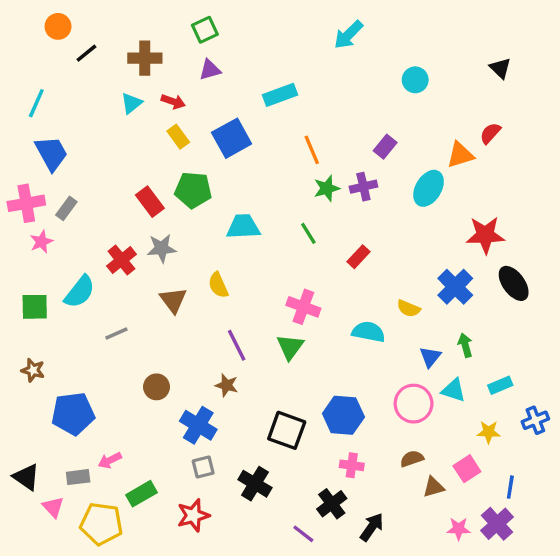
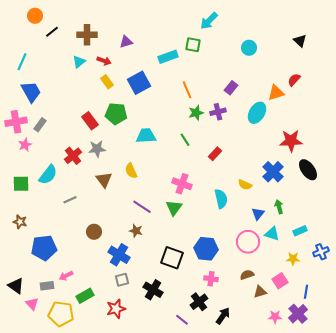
green square: (205, 30) -> (193, 45), moved, turned 35
cyan semicircle: (368, 332) -> (221, 199), turned 66
purple line: (237, 345) -> (142, 207), turned -30

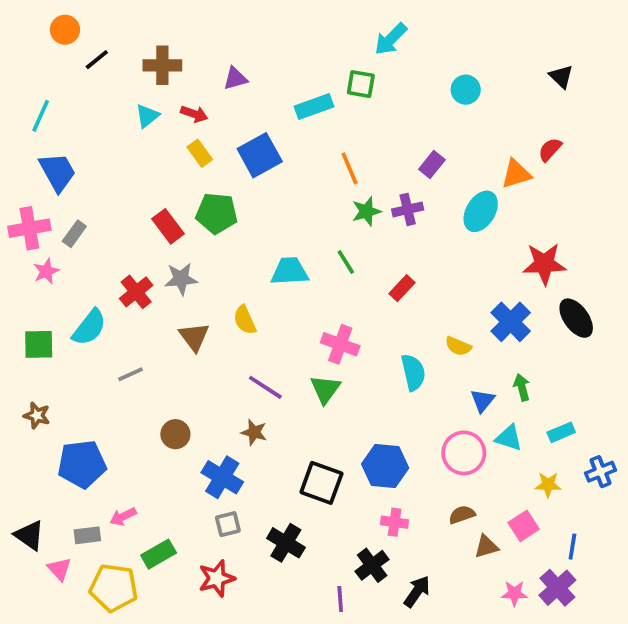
cyan trapezoid: (146, 136) -> (290, 271), moved
purple line: (182, 320) -> (340, 599), turned 48

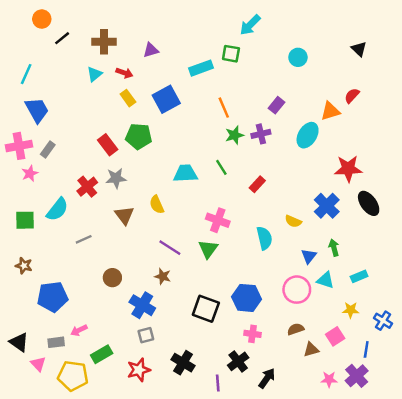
blue cross: (600, 472) -> (383, 321), moved, turned -36
black cross: (286, 543) -> (183, 363), moved

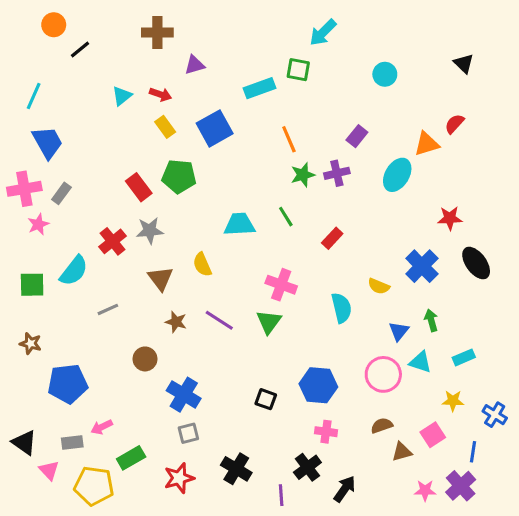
brown cross: (104, 42) -> (157, 32), moved
red star: (348, 169) -> (450, 218), size x0.7
brown star: (163, 276) -> (176, 322), moved
black square: (206, 309) -> (266, 399), size x0.6

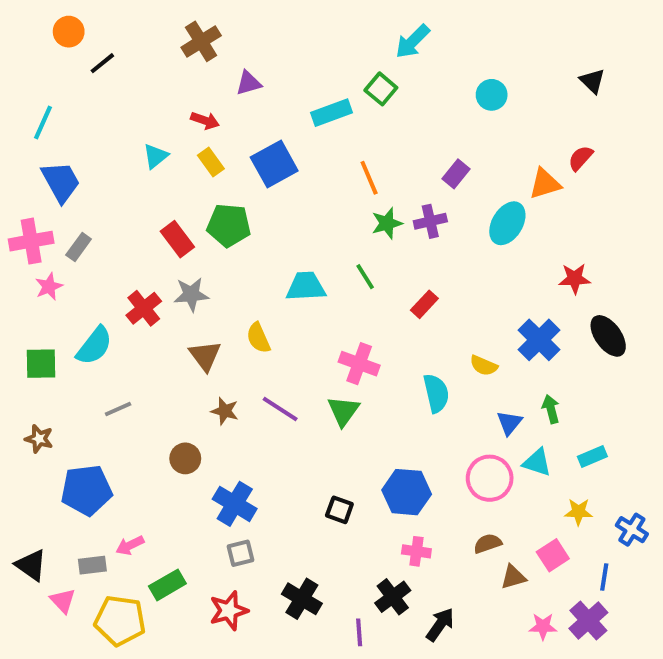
brown cross: (157, 32) -> (201, 41), turned -32
green square: (298, 70) -> (381, 89), turned 30
cyan triangle: (122, 96) -> (156, 156), moved
gray line: (108, 309) -> (118, 409), moved

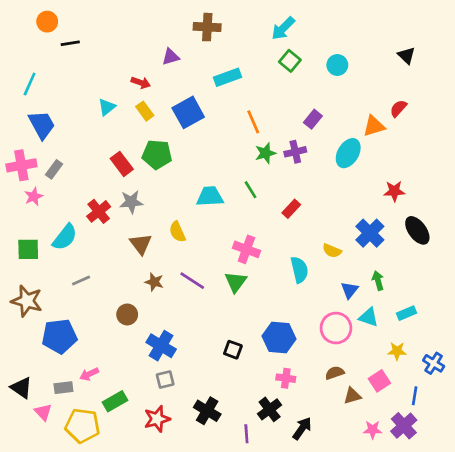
brown cross: (201, 41) -> (207, 27), moved, turned 35
black line: (102, 63) -> (70, 43), turned 30
green square: (381, 89) -> (290, 61), moved
brown star: (39, 439) -> (27, 301), size x1.6

